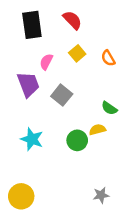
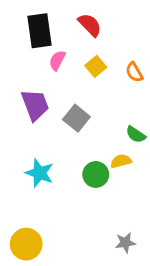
pink semicircle: (46, 62) -> (57, 60), moved

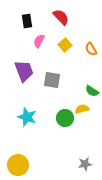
black rectangle: (39, 31) -> (27, 21), size x0.6
gray square: (76, 118) -> (52, 80), turned -30

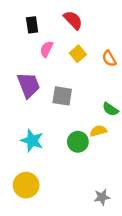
yellow circle: (18, 165) -> (26, 185), moved

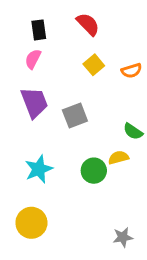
pink semicircle: (47, 49) -> (33, 59), moved
orange semicircle: (109, 59) -> (131, 71), turned -77
gray square: (62, 96) -> (75, 116), turned -30
cyan star: (32, 141) -> (39, 169), turned 30

